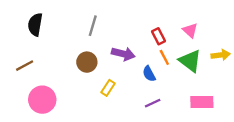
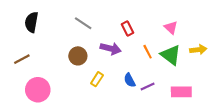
gray line: (93, 26) -> (83, 23), turned -72
red rectangle: (158, 36) -> (128, 29), moved
blue semicircle: (149, 74) -> (130, 80), moved
purple line: (153, 103) -> (148, 87), moved

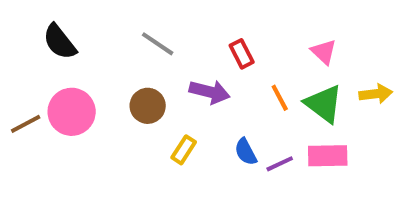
black semicircle: (31, 22) -> (60, 42), turned -48
brown line: (22, 59) -> (26, 124), moved
pink circle: (38, 90) -> (72, 112), moved
pink rectangle: (181, 92) -> (328, 156), moved

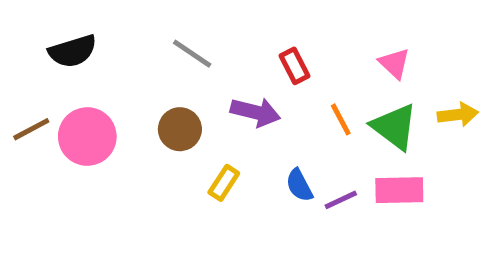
black semicircle: (60, 42) -> (73, 51), turned -69
brown line: (26, 124) -> (31, 129), moved

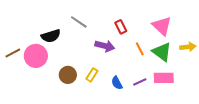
black semicircle: (73, 51) -> (51, 36), moved
pink triangle: (394, 63) -> (162, 26), size x1.5
brown circle: (180, 129) -> (68, 75), moved
blue semicircle: (299, 185) -> (117, 83), moved

